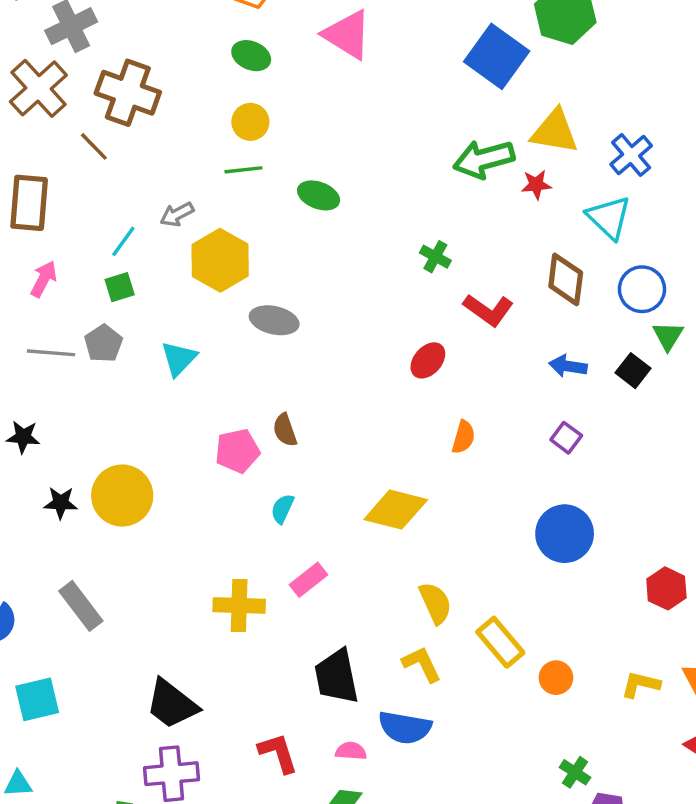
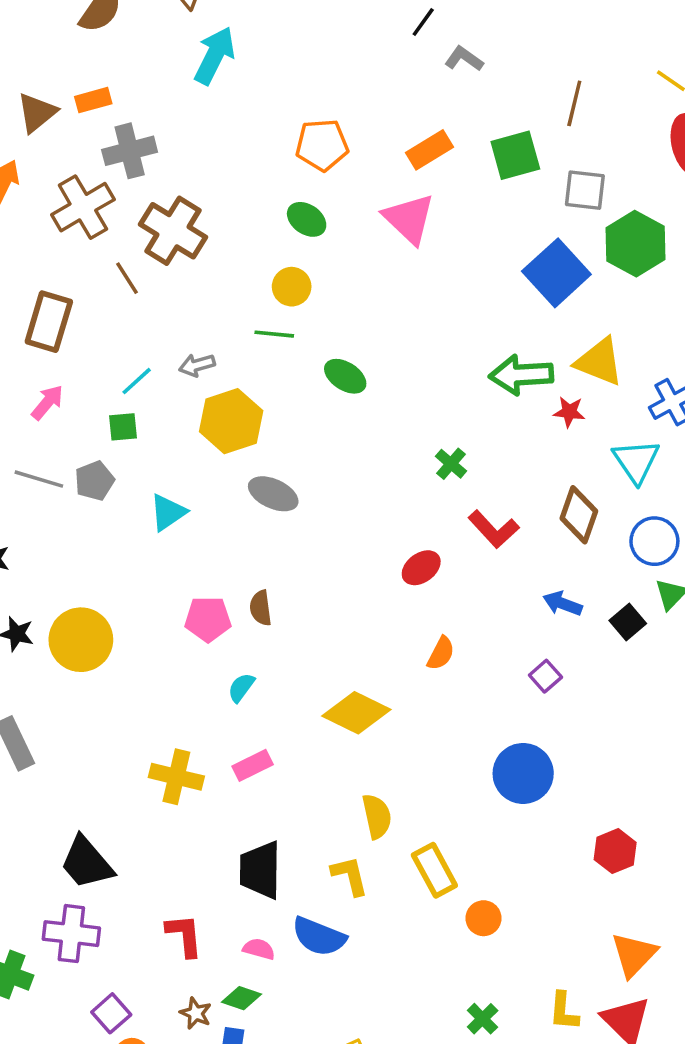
yellow L-shape: (640, 684) -> (564, 1011), moved, turned -111

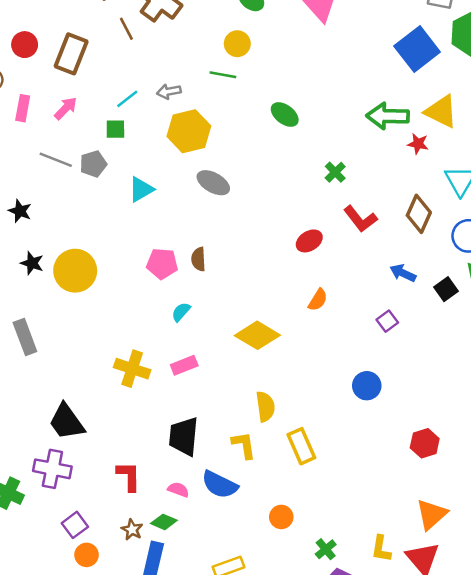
green ellipse: (345, 376) -> (285, 114), moved
blue circle: (523, 773) -> (367, 386), size x0.7
orange circle: (483, 918) -> (281, 517), moved

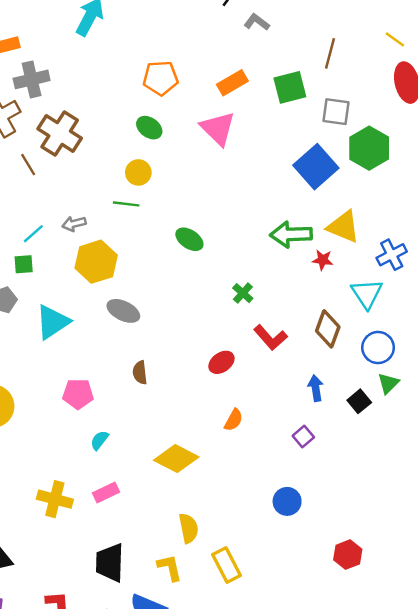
cyan triangle: (141, 189) -> (53, 322), size x1.4
brown semicircle: (198, 259) -> (140, 372), moved
blue arrow: (403, 273) -> (316, 388), turned 60

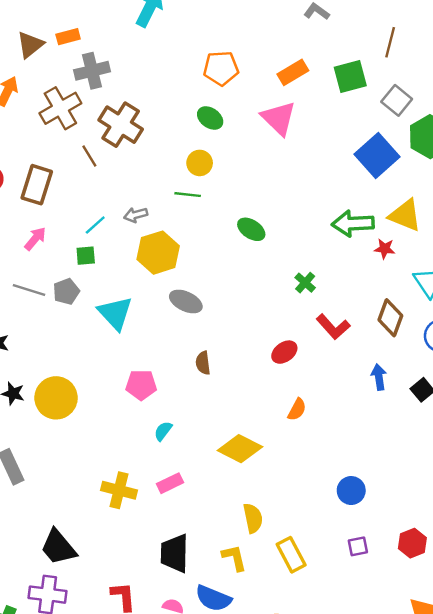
gray square: (336, 112) -> (397, 100), turned 32
cyan triangle: (53, 322) -> (115, 313), turned -39
purple square: (303, 436) -> (358, 546), moved, turned 30

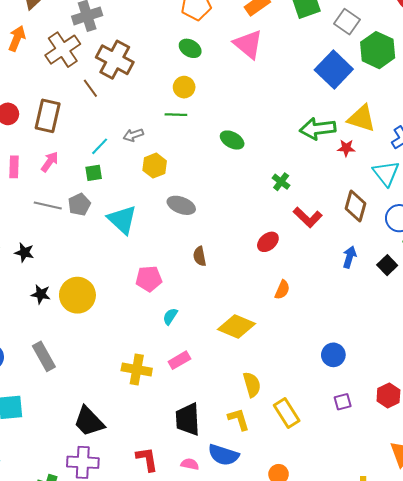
yellow hexagon: (158, 253) -> (155, 166), size x0.7
blue arrow: (379, 377) -> (349, 257), turned 30

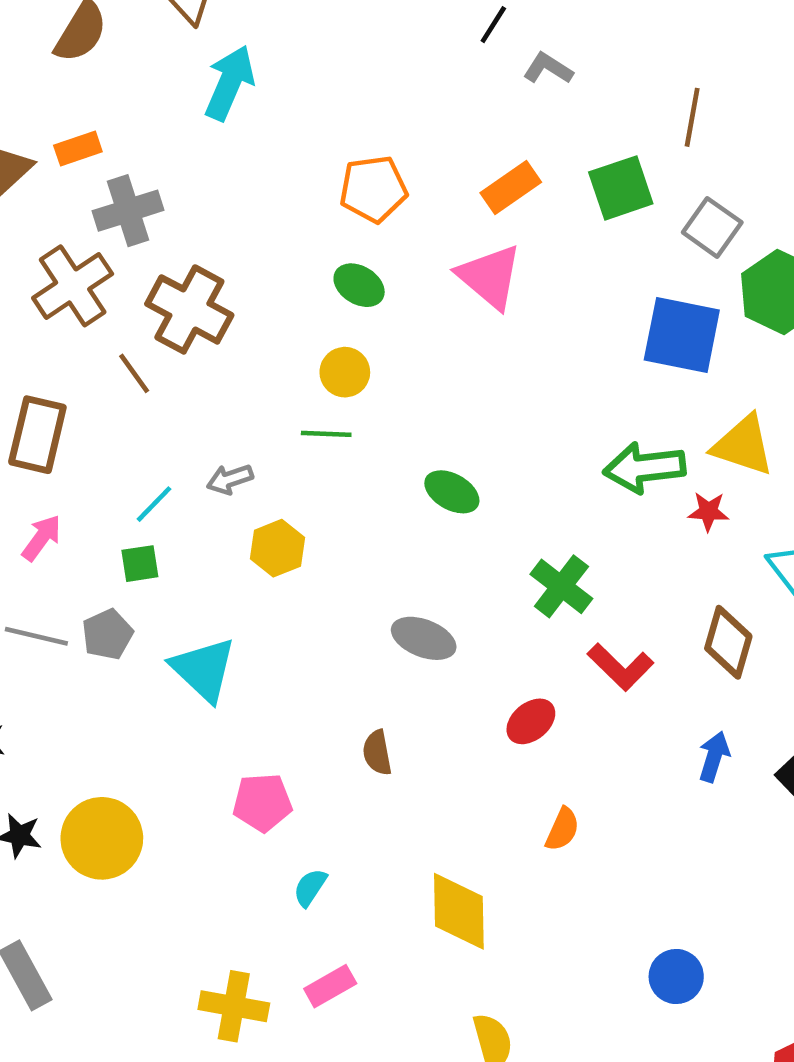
blue square: (334, 70) -> (682, 335), turned -33
green cross: (281, 182) -> (561, 586), size x1.5
gray ellipse: (181, 205) -> (424, 638), moved
yellow diamond: (236, 326) -> (459, 911), turned 66

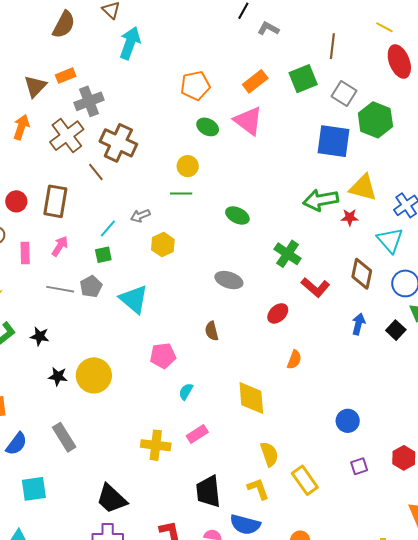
green ellipse: (359, 285) -> (208, 127), moved

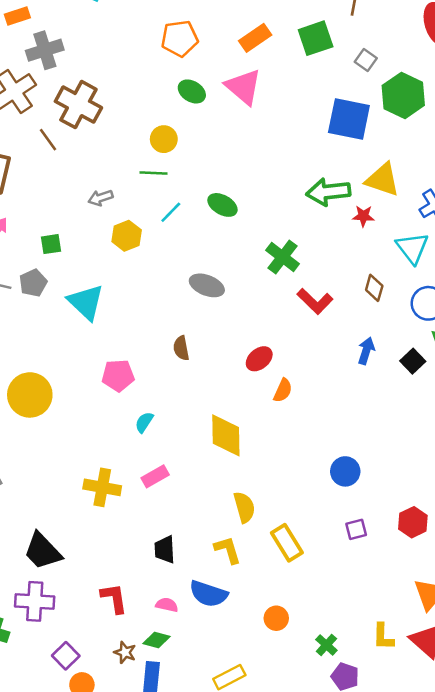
gray square: (344, 94) -> (366, 60), size x0.7
cyan line: (108, 228) -> (171, 212), moved
brown diamond: (362, 274) -> (374, 288), size x0.7
red ellipse: (278, 313) -> (259, 359), moved
black trapezoid: (208, 491) -> (165, 549), size x0.7

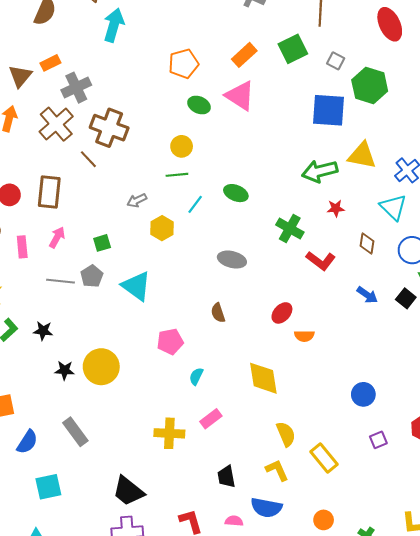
red star: (363, 216) -> (336, 208), moved
blue arrow: (366, 351) -> (367, 295), turned 115
orange semicircle: (283, 390) -> (304, 336), turned 72

